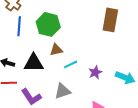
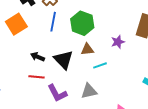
black triangle: (34, 63) -> (63, 60), turned 40
purple star: (95, 72) -> (118, 42), moved

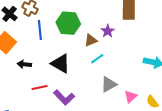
brown triangle: (87, 49) -> (91, 40), moved
black arrow: (38, 57) -> (24, 64), moved
gray triangle: (89, 91) -> (109, 84), moved

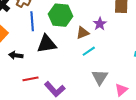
black triangle: (61, 64) -> (47, 44), moved, turned -40
gray triangle: (109, 84) -> (100, 77), turned -30

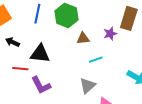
purple star: (100, 24) -> (110, 34), moved
black triangle: (47, 44) -> (40, 54), moved
cyan line: (89, 51) -> (96, 60), moved

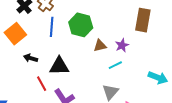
purple star: (110, 34) -> (122, 45), moved
red line: (20, 69) -> (42, 84), turned 63

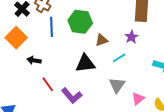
purple star: (122, 45) -> (131, 37), moved
black triangle: (59, 66) -> (85, 63), moved

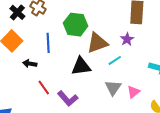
blue line: (51, 27) -> (48, 43), moved
brown triangle: (102, 40) -> (97, 43), size x1.6
pink triangle: (138, 99) -> (133, 92), moved

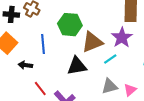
black cross: (17, 12) -> (11, 14), turned -35
purple star: (127, 39) -> (122, 38), size x1.5
gray triangle: (113, 88) -> (110, 86), turned 42

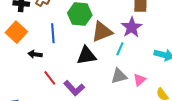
cyan line: (110, 59) -> (120, 49), turned -32

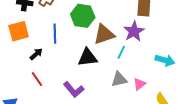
orange square: (16, 32) -> (19, 31), turned 30
black arrow: (35, 54) -> (36, 54), turned 128
red line: (50, 78) -> (37, 79), moved

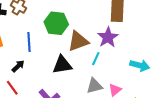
black arrow: (36, 54) -> (18, 66), moved

